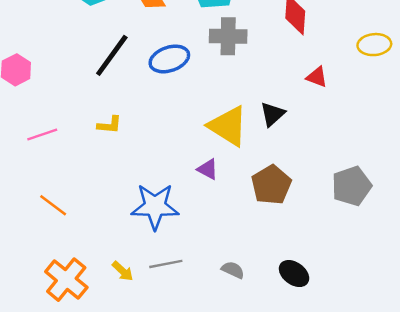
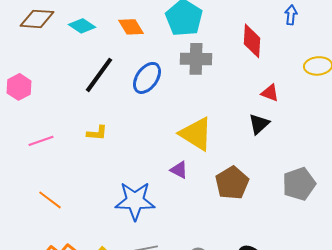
blue ellipse: (169, 59) -> (147, 78), turned -36
black triangle: (272, 114) -> (259, 124), moved

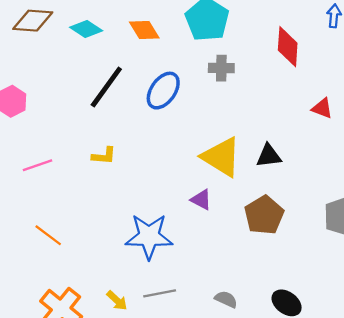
gray cross: (196, 59) -> (221, 68), size x0.7
red triangle: (270, 93) -> (322, 108), moved
black triangle: (259, 124) -> (269, 156), moved, turned 35

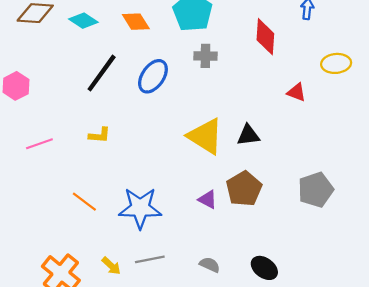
purple triangle: (201, 200) -> (208, 199), moved
orange line: (48, 235) -> (84, 202), moved

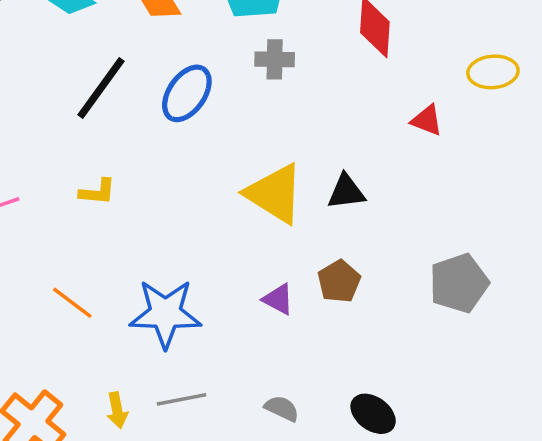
brown pentagon: (244, 189) -> (339, 281), size x0.7
yellow arrow: (111, 266) -> (117, 410), turned 36

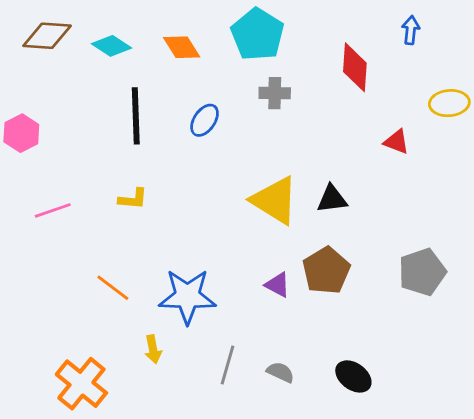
black line: (101, 88) -> (136, 116), turned -38
blue ellipse: (187, 93) -> (205, 120), size x0.7
brown pentagon: (339, 281) -> (326, 271), size x1.4
gray line: (182, 399) -> (227, 365), moved, turned -63
yellow arrow: (117, 410) -> (153, 349), moved

